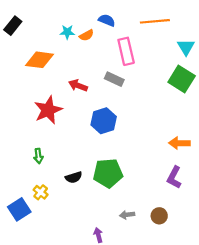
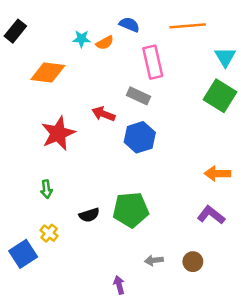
red arrow: (78, 85) -> (103, 114), moved
blue hexagon: (104, 121) -> (140, 137), moved
purple L-shape: (174, 177) -> (211, 215), turned 100

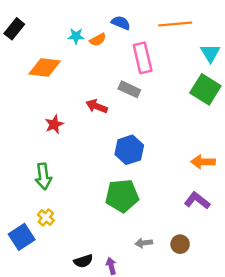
red star: (58, 133) -> (54, 124), size x0.6
blue hexagon: (140, 137) -> (129, 150), moved
green arrow: (46, 189) -> (43, 176), size x1.5
black semicircle: (89, 215) -> (83, 261), moved

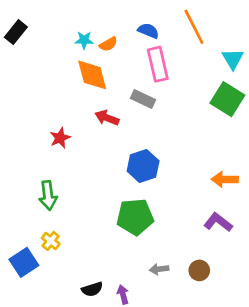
blue semicircle: (121, 23) -> (148, 31), moved
orange line: (175, 24) -> (194, 27), turned 68
orange diamond: (45, 68) -> (92, 75), moved, turned 68

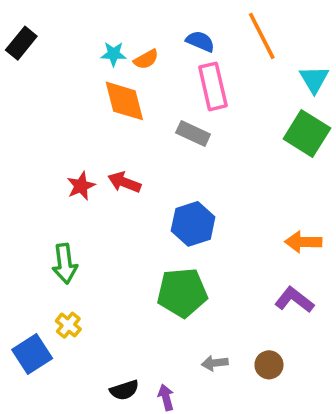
red arrow: (107, 118) -> (124, 182), moved

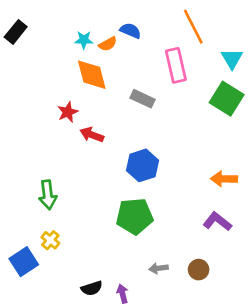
blue semicircle: (200, 41) -> (130, 31), moved
pink rectangle: (213, 86) -> (176, 65), moved
red star: (81, 186) -> (68, 112), moved

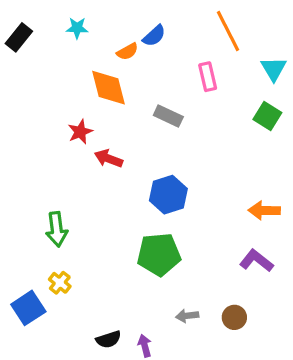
blue semicircle: (130, 31) -> (154, 36), turned 115
cyan star: (84, 40) -> (77, 28), moved
pink rectangle: (176, 65) -> (208, 77), size x0.7
green square: (227, 99) -> (267, 116), size x0.7

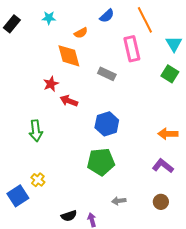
blue semicircle: (154, 36) -> (107, 16), moved
pink rectangle: (208, 77) -> (132, 49), size x1.4
green arrow: (57, 229) -> (36, 131), moved
brown circle: (234, 317) -> (161, 202), moved

